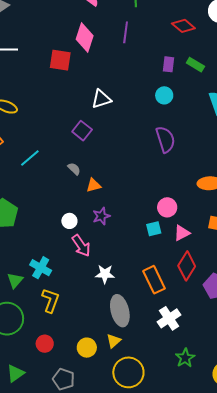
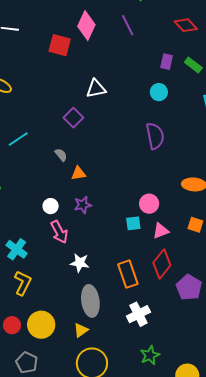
purple line: (126, 32) -> (128, 25), turned -40
yellow circle: (87, 348) -> (41, 325), moved, size x1.4

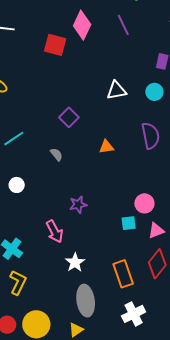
white triangle: (96, 89) -> (116, 90), moved
orange triangle: (78, 173) -> (106, 147), moved
white circle: (51, 206) -> (17, 185), moved
white star: (80, 263) -> (75, 262), turned 30

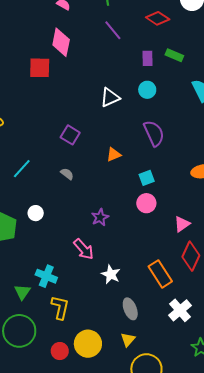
purple line: (123, 25) -> (113, 30), moved
pink circle: (144, 203) -> (146, 203), moved
cyan square: (129, 223) -> (147, 178), moved
gray ellipse: (86, 301) -> (130, 309), size x0.7

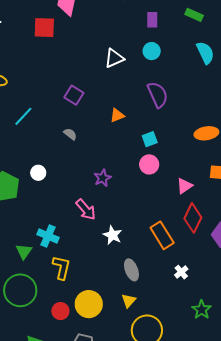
green rectangle: (174, 55) -> (194, 15), moved
cyan line: (22, 169) -> (23, 116), moved
white cross: (180, 310) -> (181, 272), size x0.6

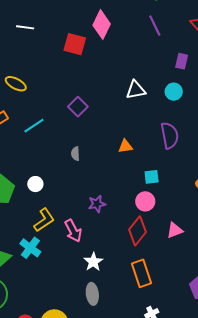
purple square: (74, 95) -> (78, 107), moved
gray semicircle: (70, 134) -> (75, 154), turned -144
red diamond: (193, 218) -> (137, 231), moved
yellow L-shape: (61, 267) -> (44, 220), moved, turned 30
gray ellipse: (131, 270) -> (92, 294), moved

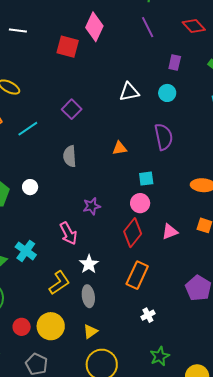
gray semicircle: (75, 154) -> (70, 156), size x1.5
yellow L-shape: (44, 220) -> (59, 283), moved
orange rectangle: (141, 273) -> (137, 275), turned 44

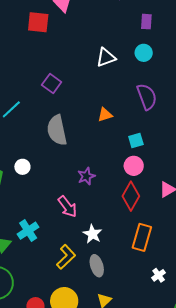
gray semicircle: (70, 156) -> (57, 130), size x1.4
cyan cross: (26, 251) -> (28, 231), turned 30

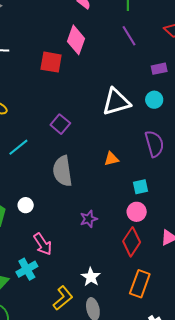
purple rectangle: (146, 22) -> (159, 69), turned 70
white triangle: (106, 58) -> (116, 102), size x1.4
pink arrow: (67, 207) -> (43, 244), moved

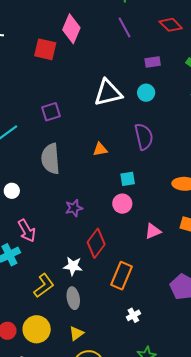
purple square: (60, 124) -> (51, 112), turned 30
red diamond: (132, 242) -> (96, 243), moved
white star: (91, 277) -> (73, 266), turned -30

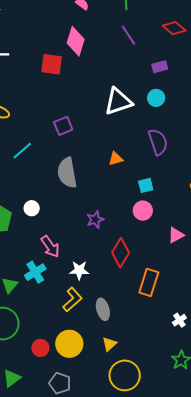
white star: (73, 266) -> (79, 270), moved
white cross: (133, 315) -> (179, 320), moved

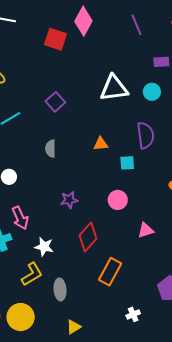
purple square: (63, 126) -> (55, 102), turned -30
gray semicircle: (67, 173) -> (50, 149), size x0.6
cyan square: (146, 185) -> (127, 163), moved
yellow triangle: (109, 344) -> (74, 327), moved

